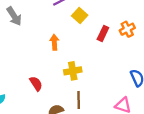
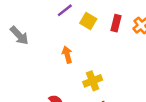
red rectangle: (103, 34) -> (116, 23), moved

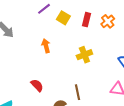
yellow cross: (93, 81) -> (84, 55), moved

